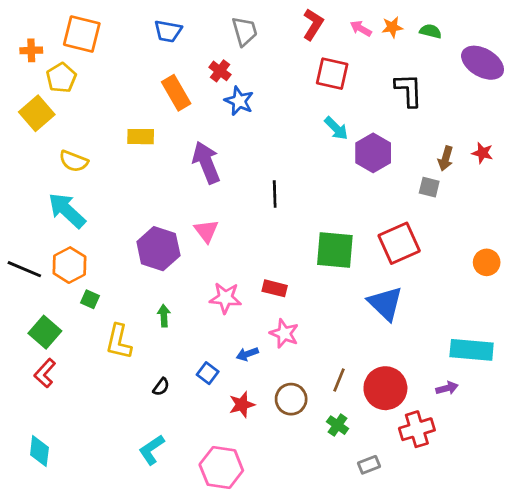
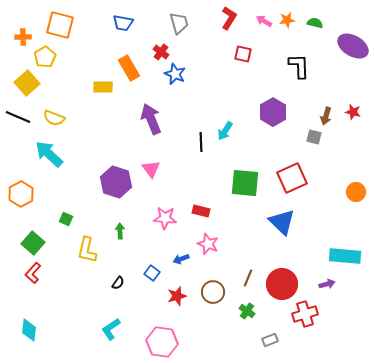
red square: (332, 74) -> (243, 54), size x0.7
cyan arrow: (336, 128) -> (225, 131), moved, turned 78
yellow rectangle: (141, 137) -> (103, 87), moved
orange hexagon: (70, 265) -> (21, 194), moved
black line: (24, 269) -> (18, 117), moved

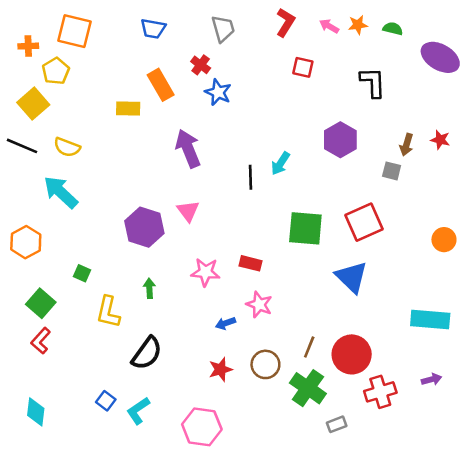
blue square: (152, 273) -> (106, 401), moved
black semicircle: (118, 283) -> (147, 353), size x2.0
purple arrow: (327, 284) -> (431, 379), moved
green cross: (247, 311) -> (308, 388), size x1.8

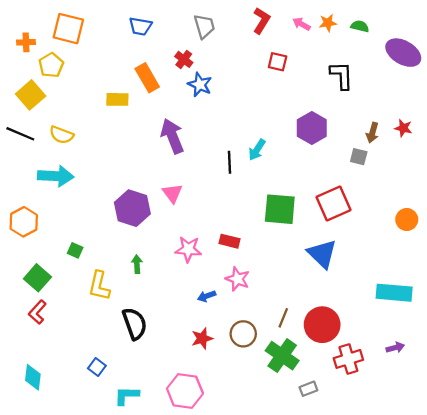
cyan arrow: (61, 192) -> (56, 176), turned 140
black semicircle: (147, 353) -> (135, 324), turned -56
cyan L-shape: (138, 411) -> (127, 396), moved, turned 35

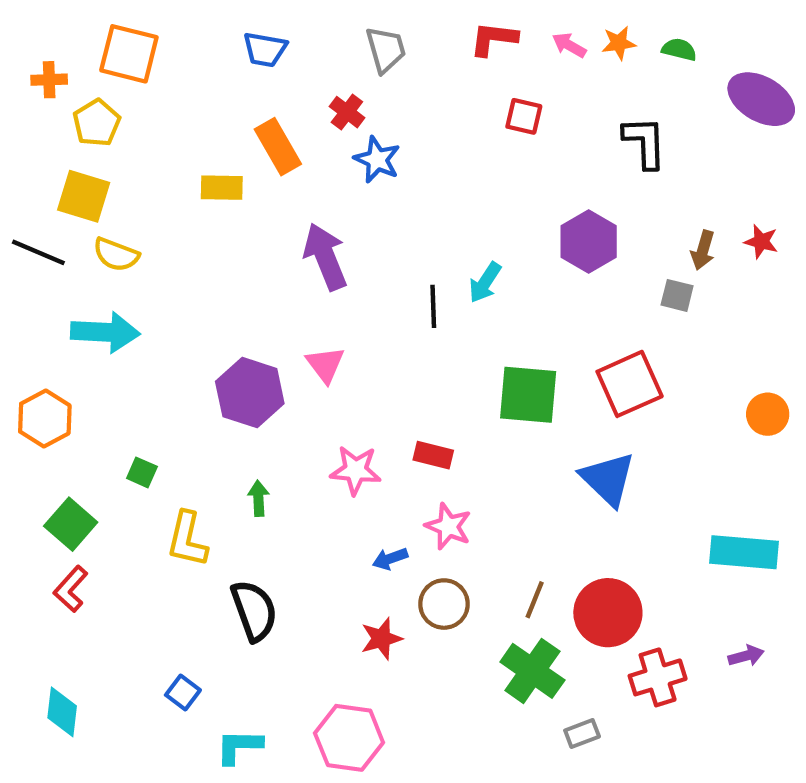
red L-shape: (262, 21) -> (494, 39), turned -115
yellow square: (31, 95) -> (84, 196), moved, turned -32
brown circle: (243, 334) -> (444, 604), moved

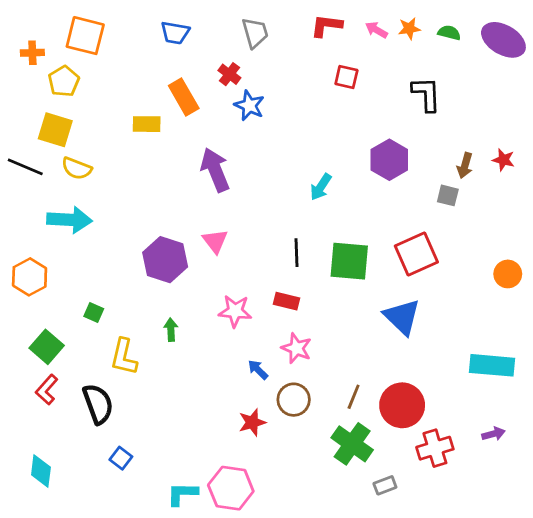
purple ellipse: (761, 99) -> (503, 40), moved
black line: (433, 306) -> (296, 253), moved
blue arrow: (390, 559) -> (258, 370), turned 65
black semicircle: (254, 611) -> (98, 404), moved
cyan L-shape: (239, 746) -> (182, 494), moved

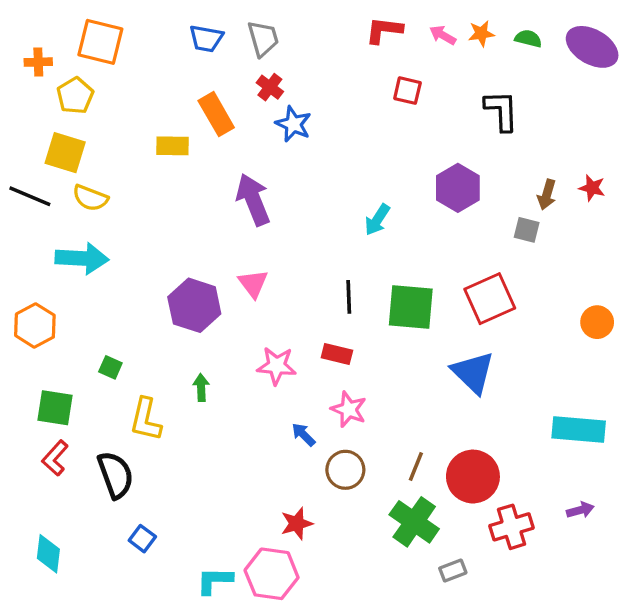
gray trapezoid: (255, 33) -> (263, 39), moved
green square: (47, 347) -> (55, 408), turned -32
red star: (252, 422) -> (297, 523), moved

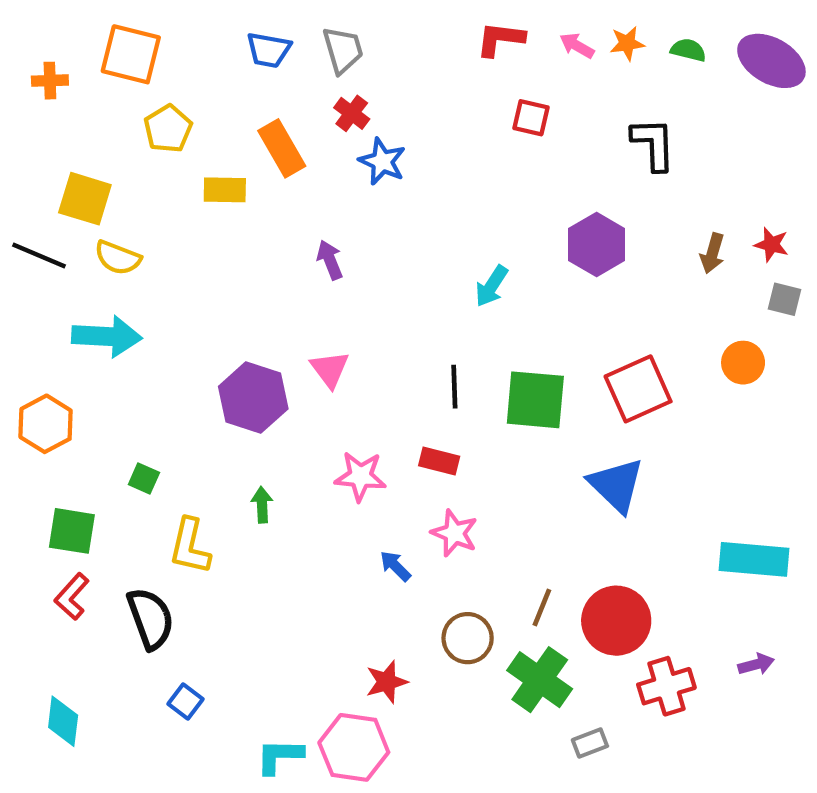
yellow pentagon: (75, 96) -> (168, 129), moved
purple arrow: (253, 200) -> (330, 260), size x0.6
gray square: (527, 230) -> (785, 299), moved
orange circle: (597, 322) -> (743, 363), moved
brown circle: (345, 470) -> (468, 638), moved

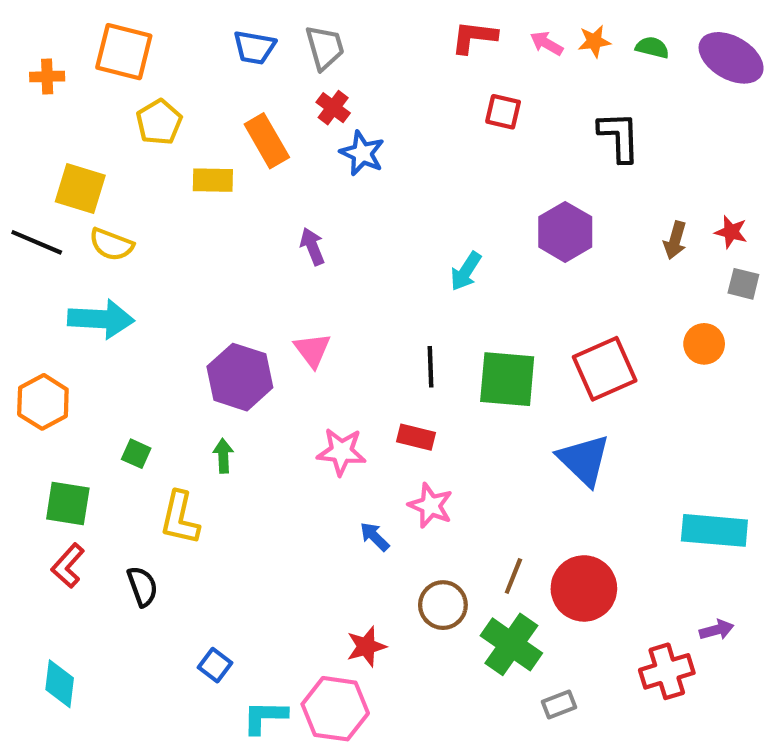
green arrow: (262, 505) -> (223, 456), moved
black semicircle: (151, 618) -> (142, 586), size x0.7
red cross: (666, 686) -> (667, 671), moved
blue square: (185, 702) -> (215, 665), moved

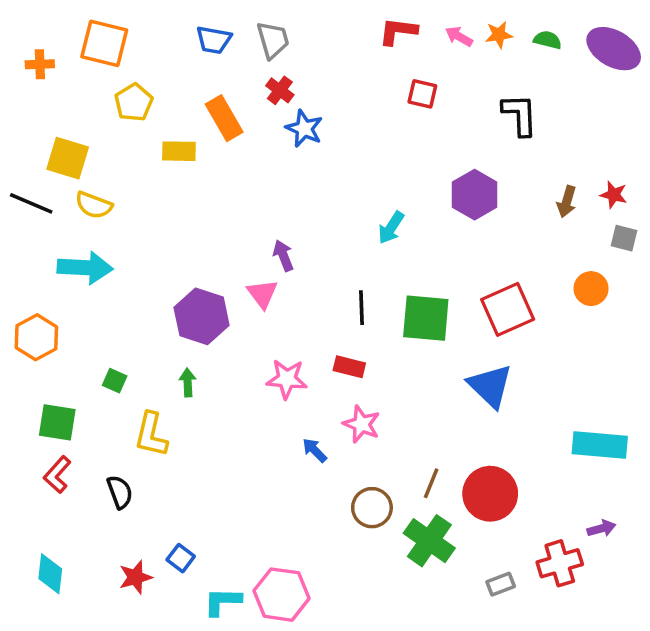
purple arrow: (312, 246) -> (283, 256), moved
red star: (366, 646) -> (135, 577), moved
gray rectangle: (559, 705) -> (501, 584), moved

